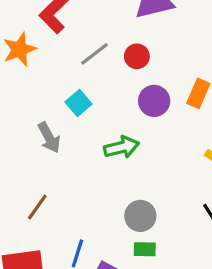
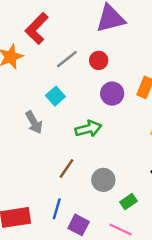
brown line: (37, 207) -> (66, 168), moved
green rectangle: (145, 249) -> (128, 202), moved, turned -35

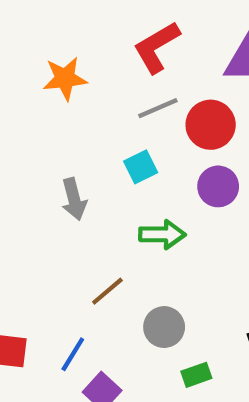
red L-shape: (37, 28) -> (157, 47), moved
red circle: (99, 60) -> (211, 125), size x1.5
cyan square: (55, 96) -> (141, 167), moved

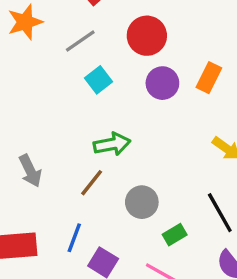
gray line: (158, 108) -> (80, 41), moved
gray arrow: (74, 199) -> (30, 171), moved
green arrow: (162, 235) -> (112, 144), moved

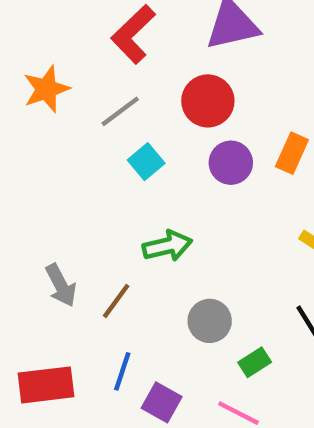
brown line: (92, 183) -> (116, 301), moved

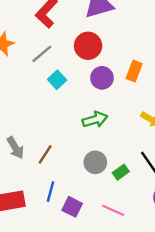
green arrow: (167, 246) -> (95, 120), moved
green rectangle: (255, 362) -> (121, 172), moved

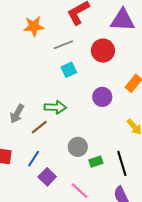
purple circle: (102, 78) -> (102, 97), moved
green arrow: (95, 120) -> (55, 107), moved
gray arrow: (15, 148) -> (17, 114), turned 42

